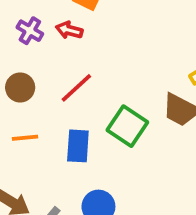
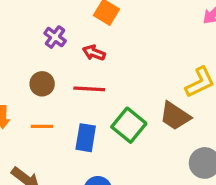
red arrow: (69, 30) -> (94, 53), moved
red line: (76, 88) -> (89, 89), turned 40

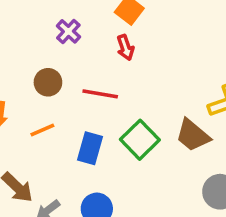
red arrow: (94, 53) -> (125, 47), moved, turned -135
orange line: (42, 126) -> (42, 130), turned -30

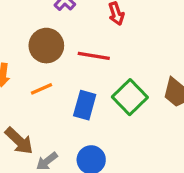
brown circle: (48, 82) -> (46, 46), size x1.4

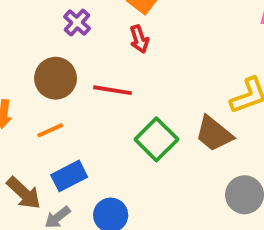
blue rectangle: (85, 105) -> (69, 176), moved, turned 48

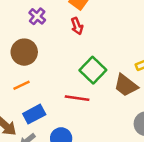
red line: (113, 90) -> (77, 98), moved
green square: (156, 139) -> (93, 70), moved

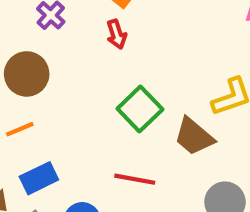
red line: (77, 98) -> (135, 179), moved

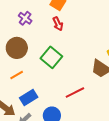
green square: (140, 109) -> (51, 57), moved
red line: (135, 179) -> (75, 93), turned -30

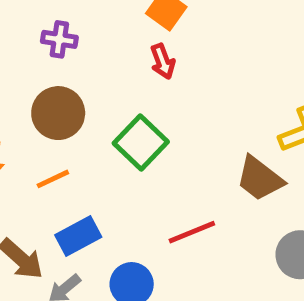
purple cross: (25, 18) -> (59, 39), moved, turned -32

